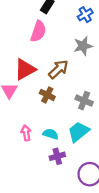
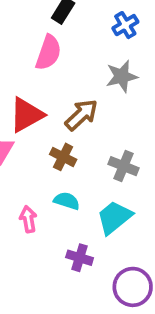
cyan semicircle: (51, 134) -> (67, 201), moved
purple cross: (57, 156) -> (80, 258), turned 32

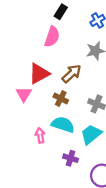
cyan semicircle: (67, 201) -> (63, 125), size x1.5

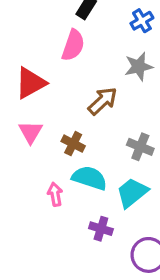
red triangle: (39, 74) -> (31, 83), moved
brown cross: (61, 99) -> (73, 144), moved

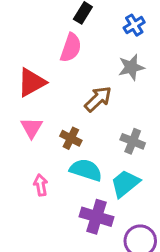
pink arrow: (55, 194) -> (41, 185), moved
purple cross: (101, 229) -> (96, 217), size x1.5

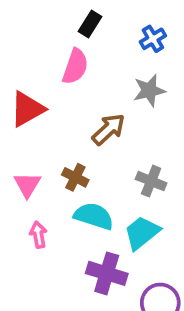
pink triangle: (32, 128) -> (27, 185), moved

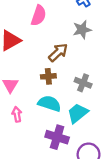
brown cross: (75, 177) -> (48, 76), moved, turned -32

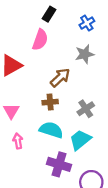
gray cross: (83, 83) -> (86, 109), turned 35

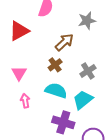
brown cross: (50, 102) -> (55, 65), turned -32

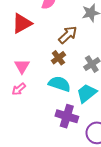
pink arrow: (25, 101) -> (19, 89), moved, turned -120

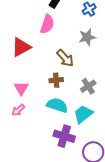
brown arrow: (68, 35) -> (65, 58), turned 90
brown cross: (58, 58) -> (56, 80), turned 32

